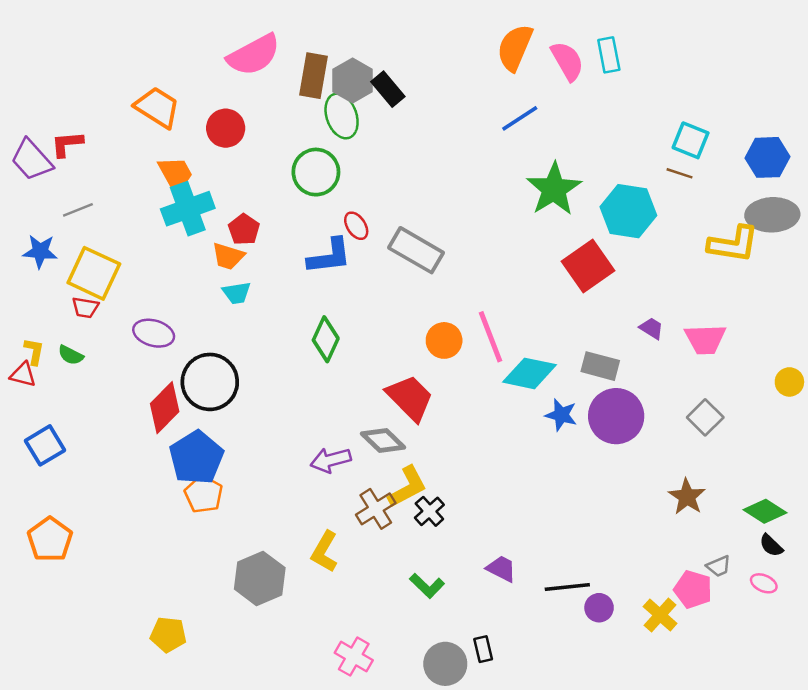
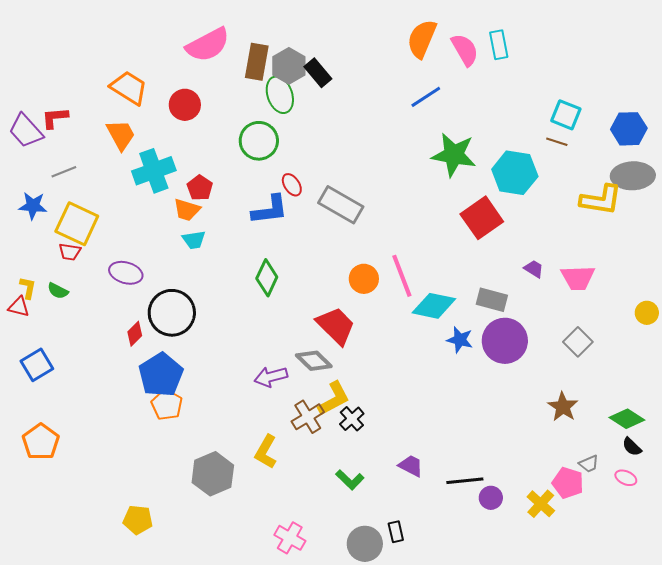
orange trapezoid: (176, 174) -> (121, 135), moved
green star: (554, 189) -> (454, 155), turned -30
red diamond: (165, 408) -> (135, 334), size x0.6

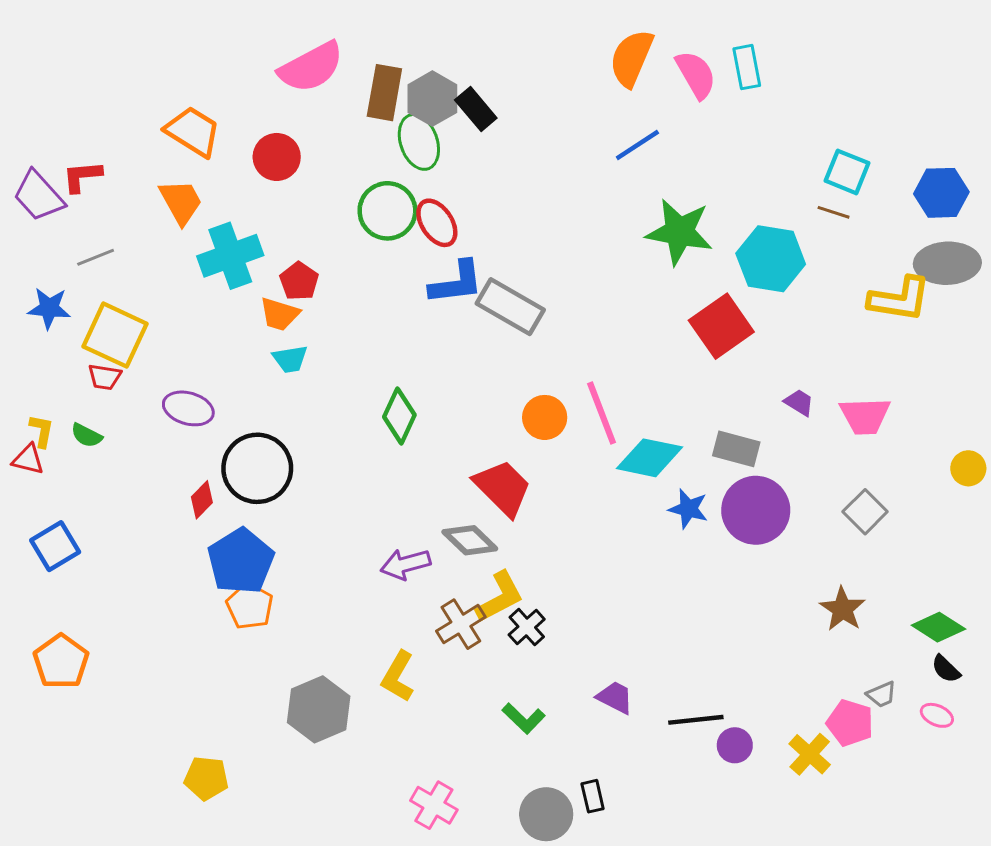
red ellipse: (292, 185) -> (437, 223), moved, size x1.4
blue L-shape: (270, 210) -> (456, 283), moved

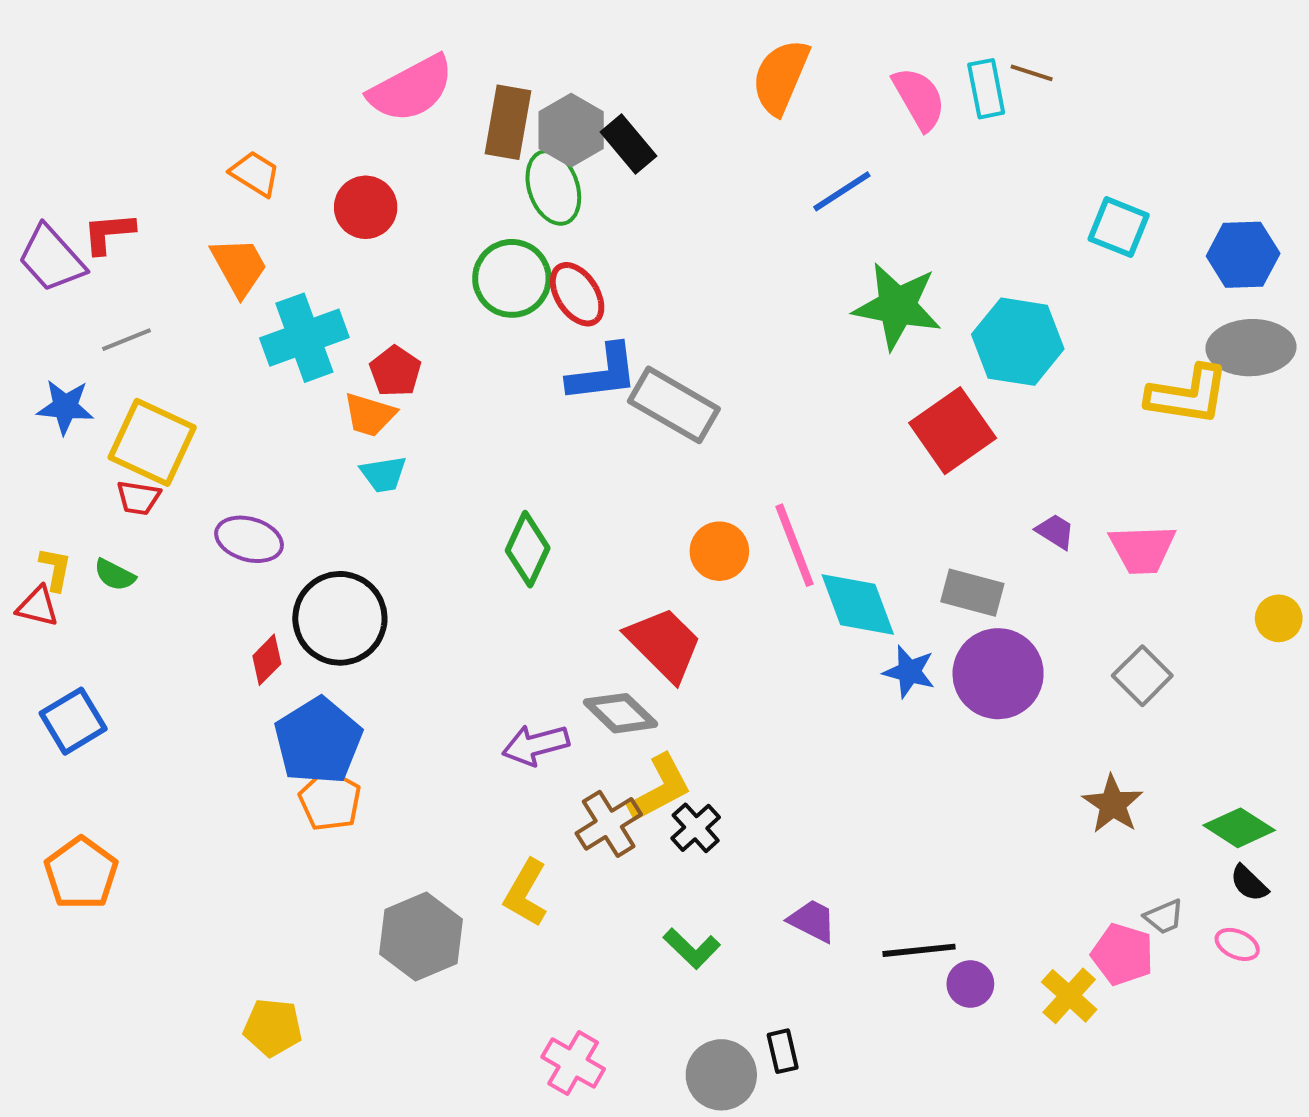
orange semicircle: (631, 58) -> (781, 77), moved
orange trapezoid: (193, 131) -> (255, 174), size x0.7
brown line: (834, 212) -> (1032, 73), moved
cyan diamond: (649, 458) -> (858, 605), turned 58

